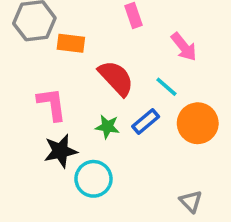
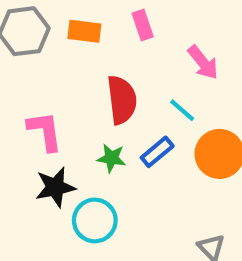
orange rectangle: (71, 43) -> (84, 31), moved
red semicircle: (116, 78) -> (122, 100), turned 36

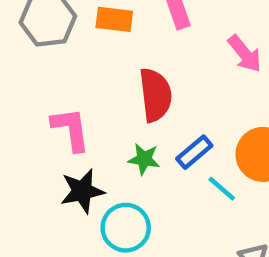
cyan line: (182, 110) -> (222, 189), moved

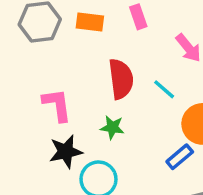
blue rectangle: (194, 152) -> (180, 157), moved
cyan line: (222, 189) -> (164, 89), moved

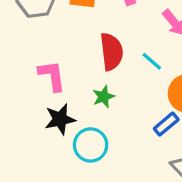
green star: (112, 127) -> (103, 97), turned -30

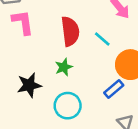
pink L-shape: (52, 76) -> (23, 22), moved
cyan circle: (91, 145) -> (68, 106), moved

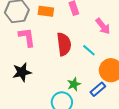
green star: (64, 67) -> (74, 84), moved
black star: (29, 85) -> (22, 72), moved

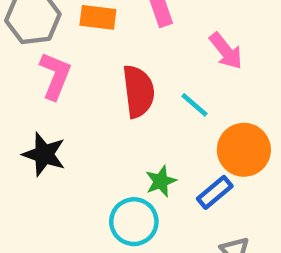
pink L-shape: (27, 37) -> (55, 76), turned 30
black star: (22, 72) -> (44, 154), turned 30

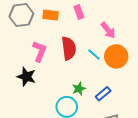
pink L-shape: (55, 76) -> (39, 51), moved
orange circle: (244, 150) -> (116, 56), moved

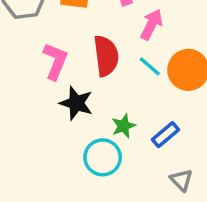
pink arrow: (108, 30) -> (152, 24), moved, turned -114
black star: (26, 77) -> (76, 103), moved

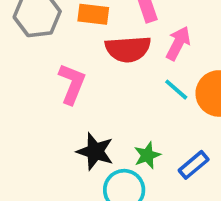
red semicircle: (106, 56) -> (128, 49), moved, turned 93
black star: (76, 103) -> (95, 151), moved

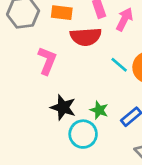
pink arrow: (178, 43) -> (124, 19), moved
green star: (147, 155) -> (99, 110), turned -30

